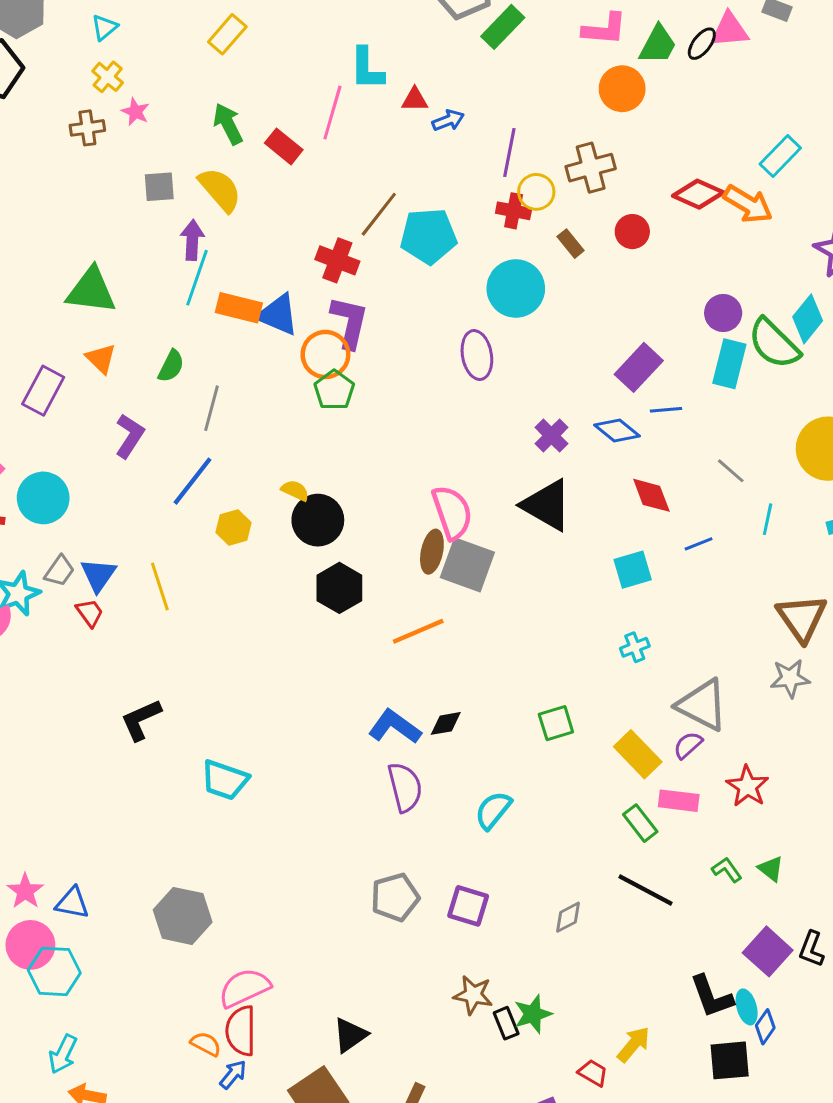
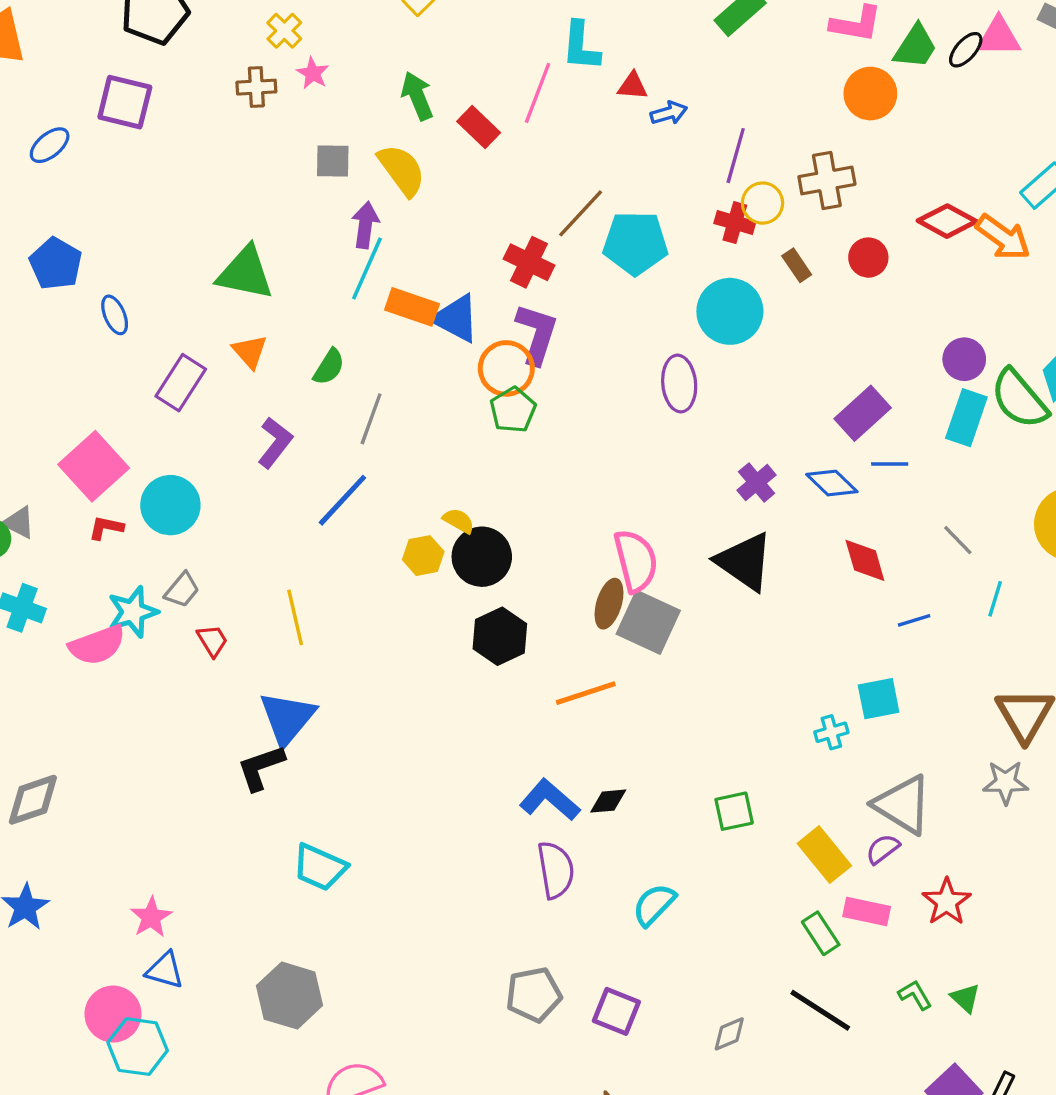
yellow hexagon: (233, 527) -> (423, 556), moved
cyan square: (633, 570) -> (879, 699), moved
blue triangle: (98, 575) -> (287, 718), moved, size x1.4
cyan trapezoid: (225, 780) -> (320, 867), moved
pink star: (25, 891) -> (151, 917), moved

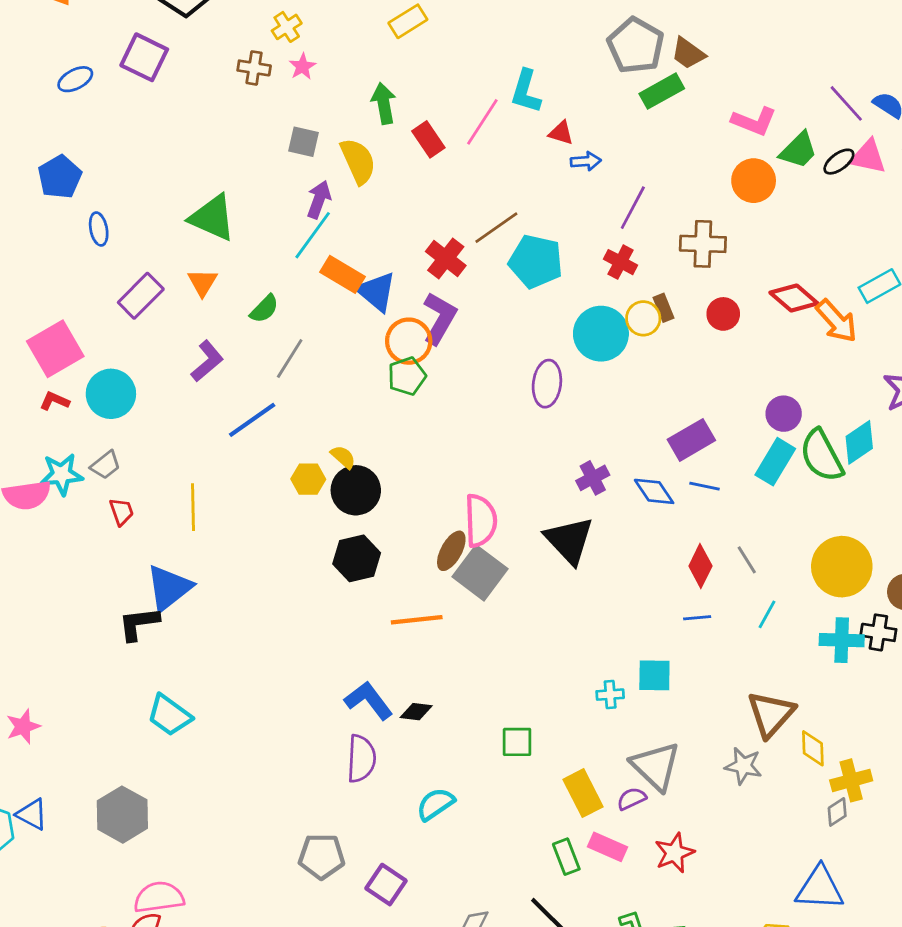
yellow circle: (763, 203) -> (643, 318), moved
red diamond: (865, 560) -> (700, 566), moved, turned 30
blue triangle: (165, 970) -> (32, 814), moved

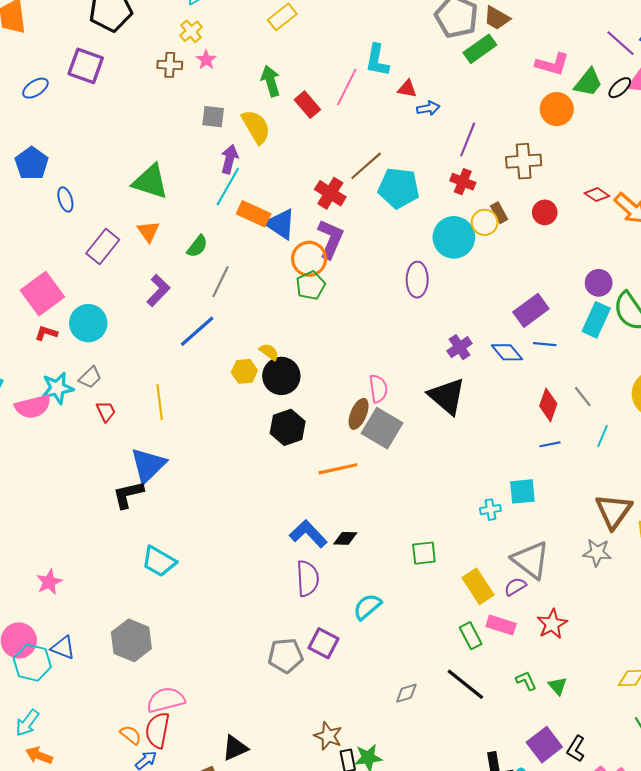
red diamond: (794, 298) -> (597, 195), size x0.7
pink semicircle: (481, 521) -> (378, 389), size x0.7
purple square: (386, 885) -> (324, 643), moved

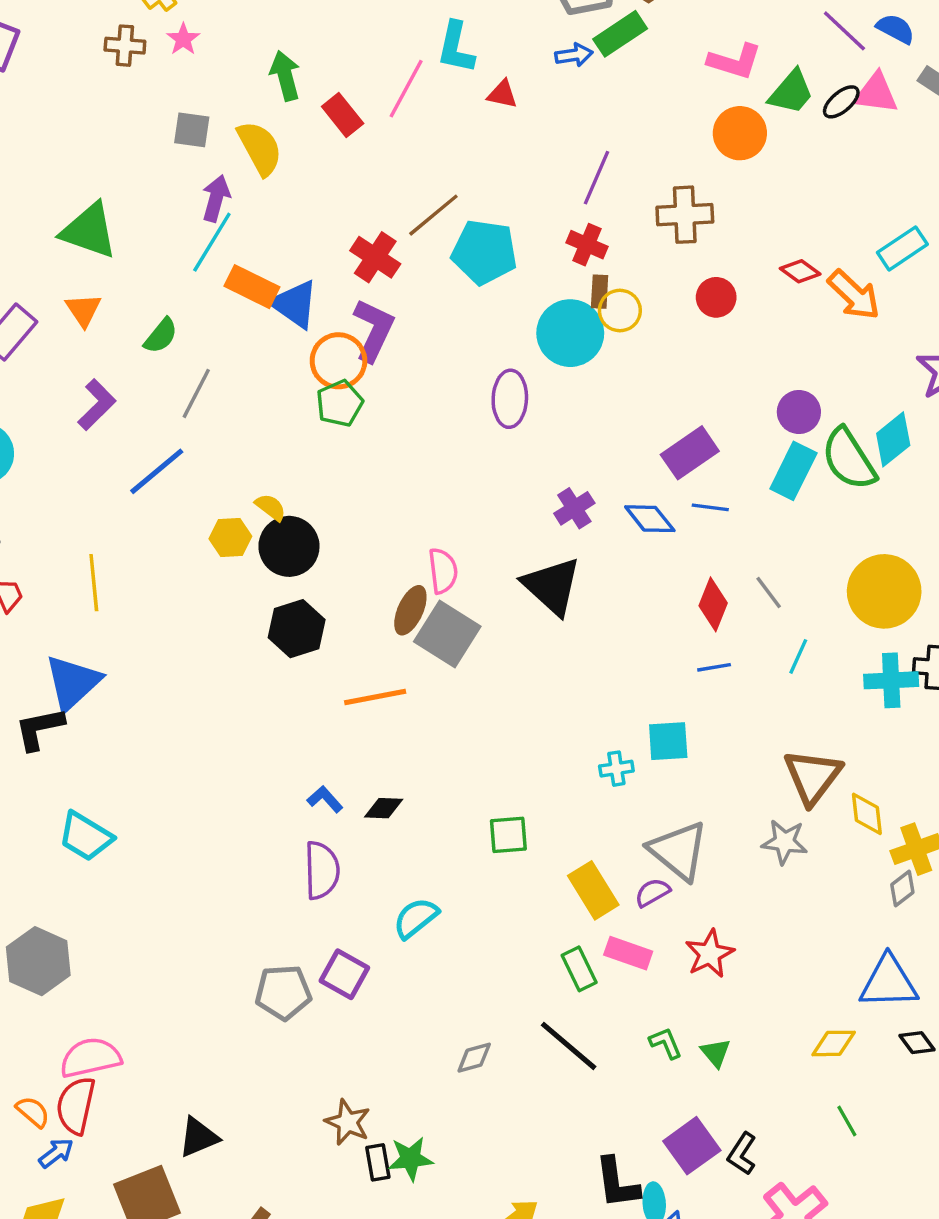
blue arrow: (428, 108) -> (574, 55), moved
brown rectangle: (499, 213) -> (600, 292), moved, turned 30
blue L-shape: (308, 534) -> (325, 799), size x0.6

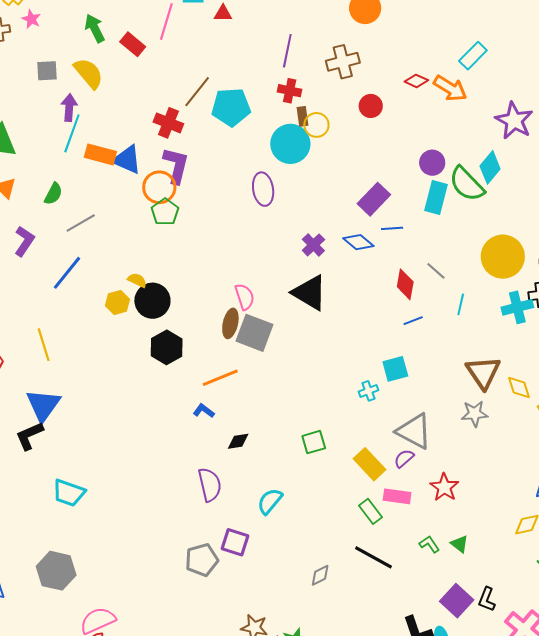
gray line: (196, 393) -> (81, 223), turned 44
blue L-shape: (325, 799) -> (204, 411), moved

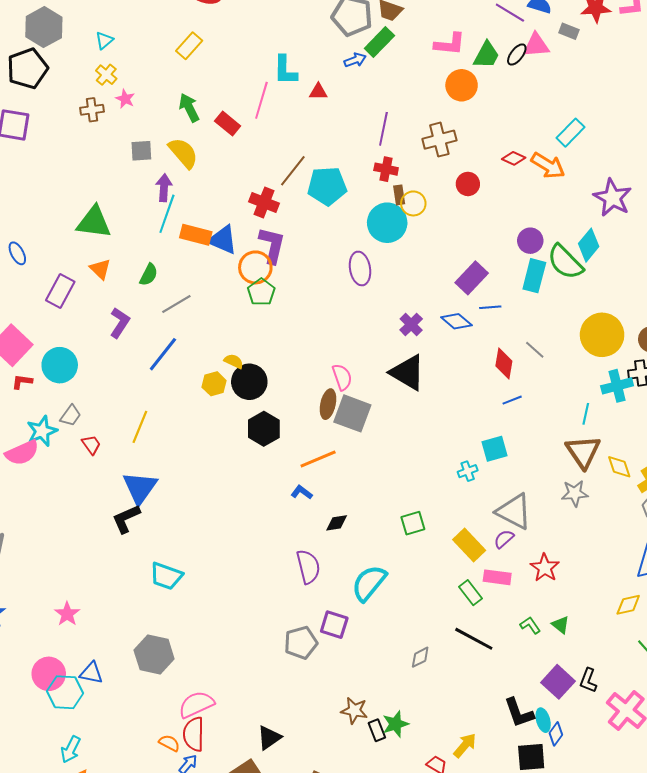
cyan line: (461, 304) -> (586, 414), moved
yellow line: (44, 345) -> (140, 427), turned 40
cyan semicircle: (270, 501) -> (369, 583), size x1.4

